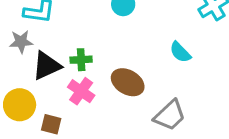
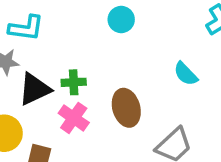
brown ellipse: (128, 82) -> (126, 108), turned 44

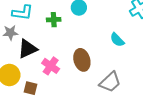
green cross: (74, 82) -> (54, 20), moved

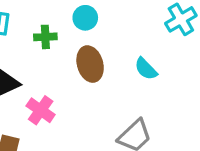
brown ellipse: (82, 60) -> (90, 64), moved

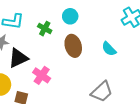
green cross: (45, 37) -> (45, 29), turned 32

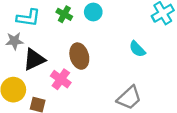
green cross: (45, 29) -> (64, 14), moved
brown ellipse: (73, 46) -> (79, 56), moved

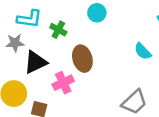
green cross: (64, 14) -> (58, 30), moved
pink cross: (61, 79) -> (63, 83), turned 30

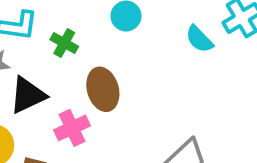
cyan semicircle: (143, 51) -> (199, 39), moved

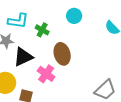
pink cross: (72, 128) -> (46, 74), turned -30

